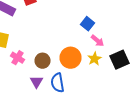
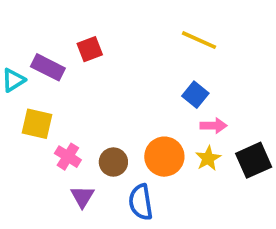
pink arrow: (98, 41) -> (214, 126), turned -40
purple triangle: (36, 82) -> (82, 197), moved

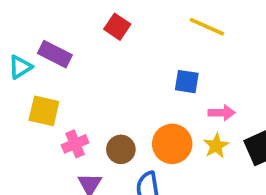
red square: (90, 49) -> (117, 27), moved, turned -35
blue square: (195, 95) -> (187, 82), moved, turned -30
pink cross: (68, 157) -> (75, 144), turned 35

